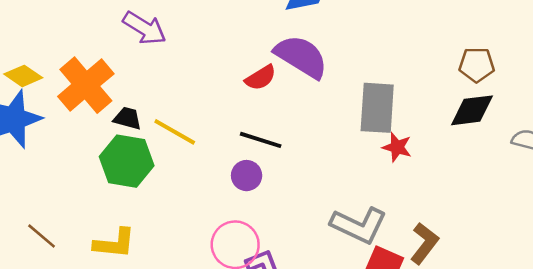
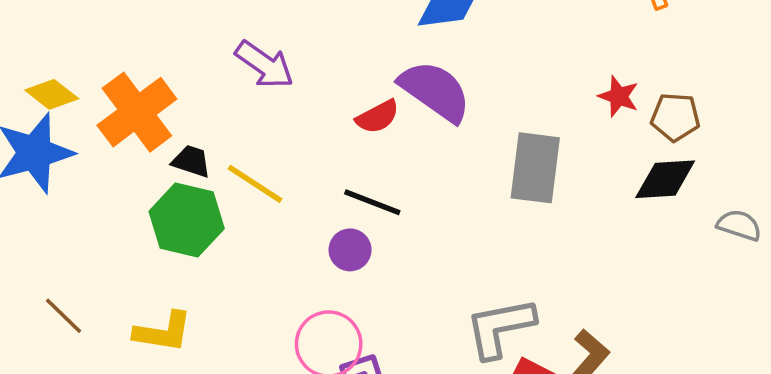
purple arrow: (144, 28) -> (264, 65), moved
red star: (397, 147) -> (619, 96), moved
gray L-shape: (359, 225) -> (500, 328), turned 140

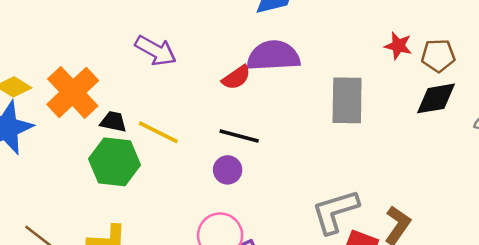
purple semicircle: (435, 91) -> (273, 56), turned -32

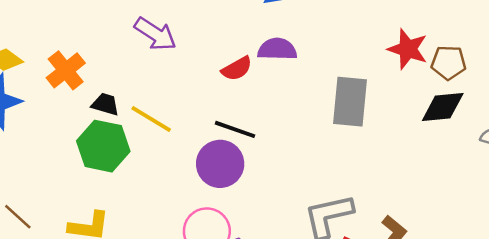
red star: (398, 46) -> (408, 49), size x1.4
purple semicircle: (273, 56) -> (277, 49), size x0.7
orange cross: (73, 92) -> (66, 70), size x0.7
purple circle: (228, 170) -> (220, 164), size x1.6

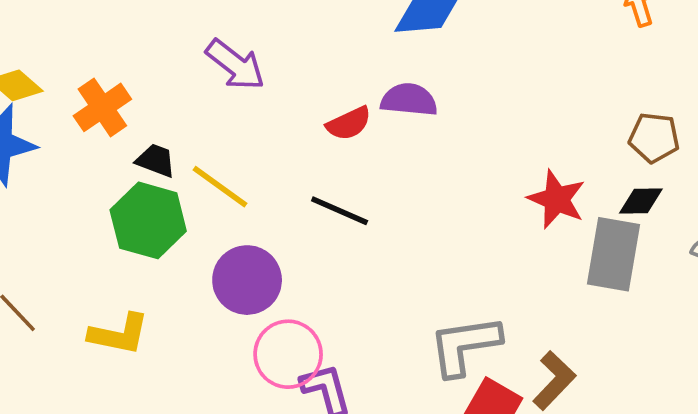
red star: (408, 49) -> (557, 199), moved
gray rectangle: (350, 102) -> (614, 254), moved
black diamond: (443, 107) -> (641, 201), size x0.7
purple circle: (220, 164) -> (247, 280), moved

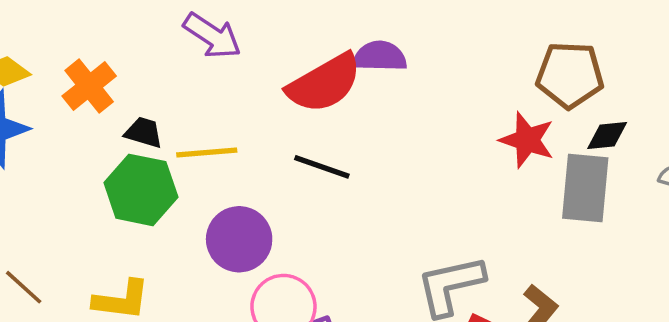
red semicircle: (349, 123) -> (324, 83), size x1.8
brown pentagon: (654, 138) -> (570, 75), moved, size x1.4
yellow line: (220, 187) -> (207, 153), turned -36

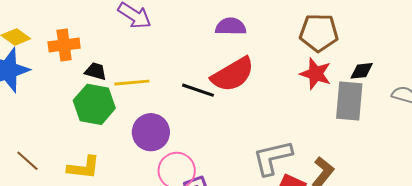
brown pentagon: (570, 75) -> (319, 33), moved
red semicircle: (324, 83) -> (233, 74), moved
orange cross: (89, 86) -> (64, 45), turned 32

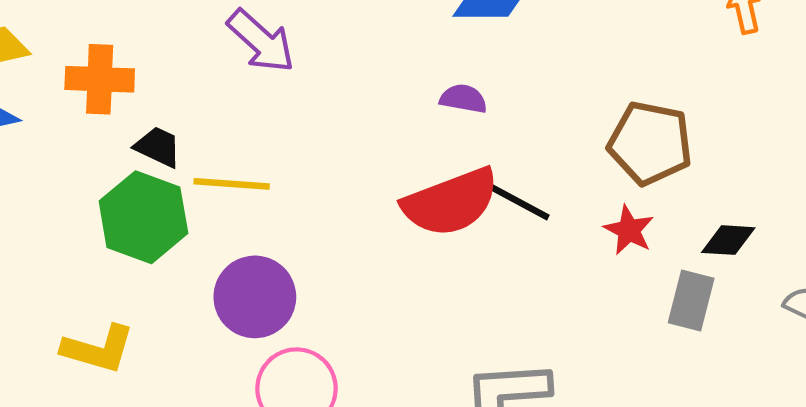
purple semicircle: (231, 26) -> (463, 99), size x0.7
red star: (316, 74) -> (629, 230), size x0.7
black line: (198, 90) -> (517, 201), moved
gray rectangle: (349, 101) -> (691, 301), size x0.7

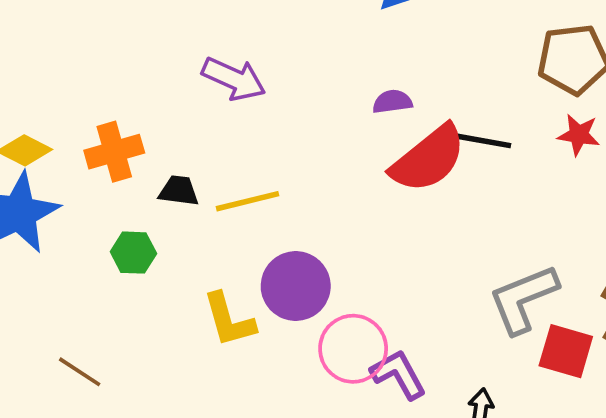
purple semicircle: (463, 99) -> (392, 102), moved
green hexagon: (143, 217) -> (133, 253), moved, size x0.6
yellow L-shape: (98, 349) -> (229, 320), moved, turned 76

